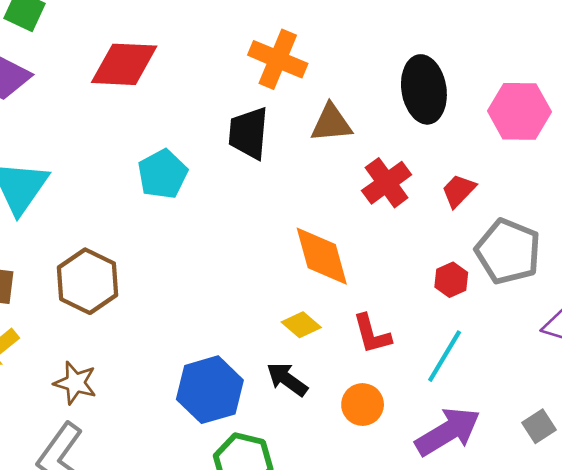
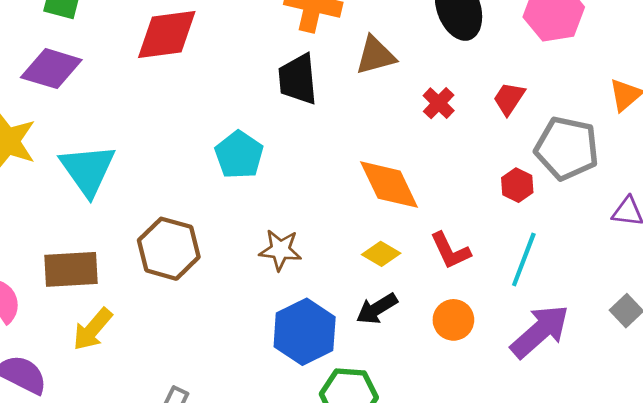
cyan pentagon: (163, 174) -> (239, 155), moved
red cross: (387, 183) -> (439, 103), size x0.7
black arrow: (287, 379) -> (377, 309), turned -57
brown star: (75, 383) -> (280, 250), moved

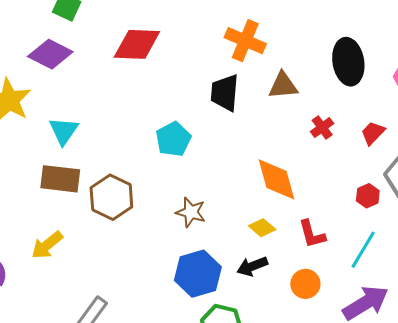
cyan triangle: (88, 170) -> (64, 131), size x0.7
brown rectangle: (71, 269) -> (60, 179), moved

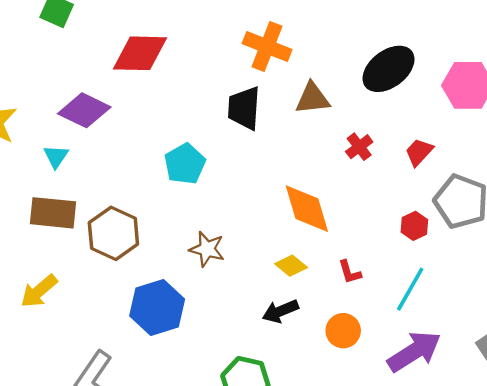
purple diamond: (50, 54) -> (84, 110), moved
black ellipse: (348, 62) -> (389, 69), turned 63
cyan triangle: (64, 131) -> (56, 157), size x0.7
red L-shape: (312, 234) -> (350, 272), size x0.7
blue hexagon: (198, 274) -> (157, 308), moved

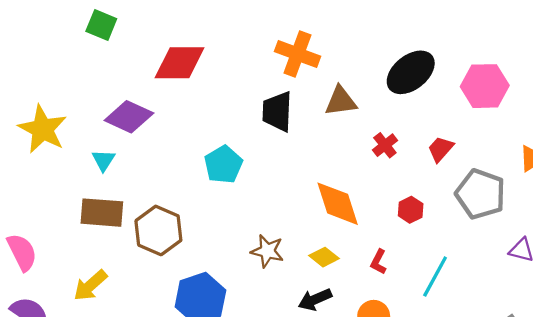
red hexagon: (414, 226) -> (411, 210), moved
brown star: (207, 249) -> (267, 251), moved
red L-shape: (350, 272) -> (378, 262), turned 45

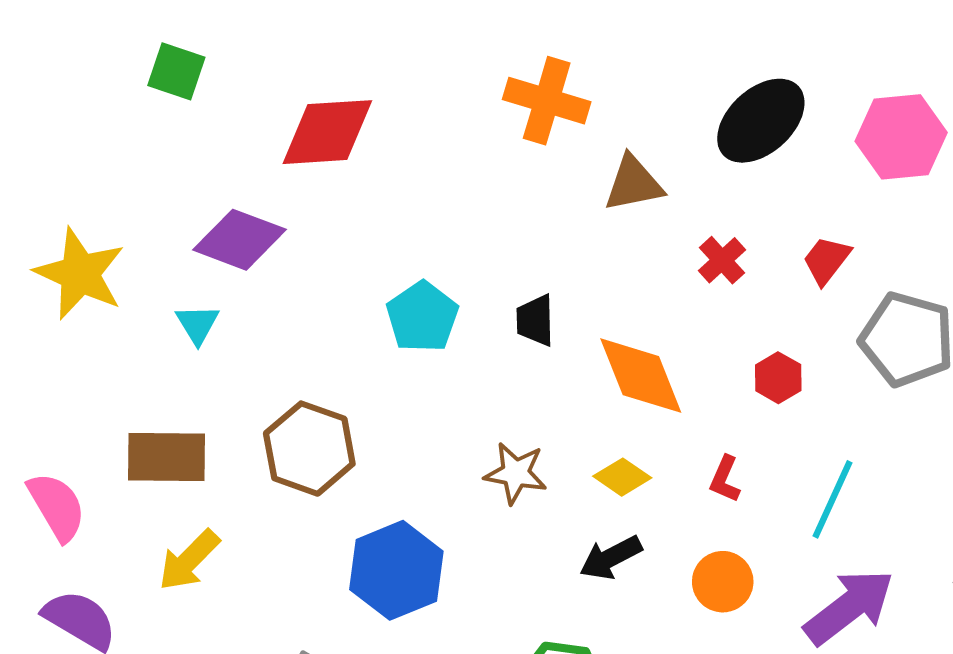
black trapezoid: (277, 112) -> (535, 320), moved, size x0.7
brown rectangle: (102, 213) -> (166, 457), moved

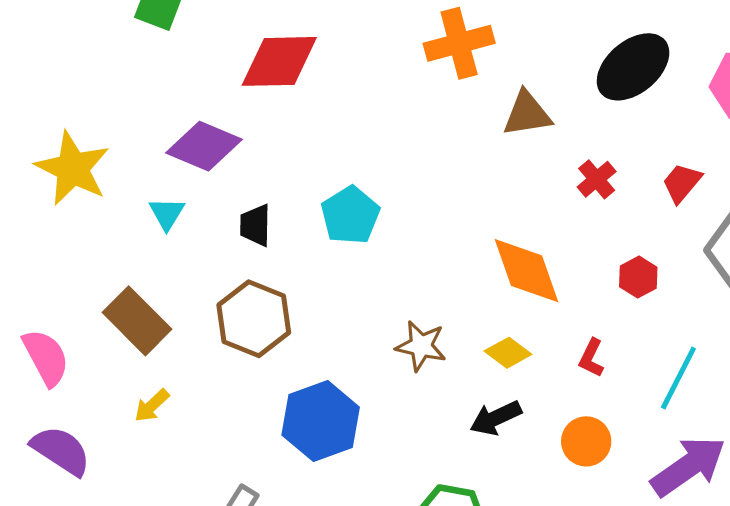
orange cross: (547, 101) -> (459, 43), turned -34
black trapezoid: (535, 320) -> (255, 225), moved
brown rectangle: (166, 457) -> (137, 321), turned 42
yellow arrow: (189, 560) -> (152, 406), size x0.7

